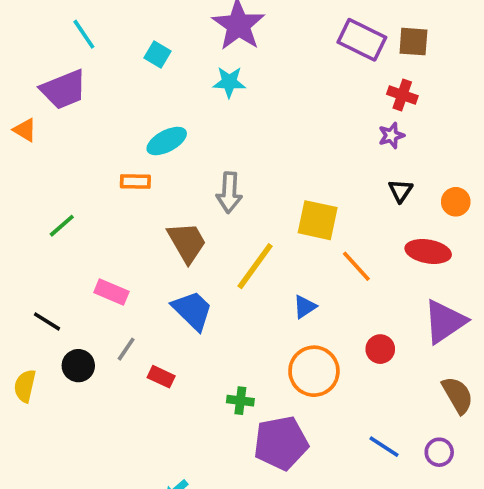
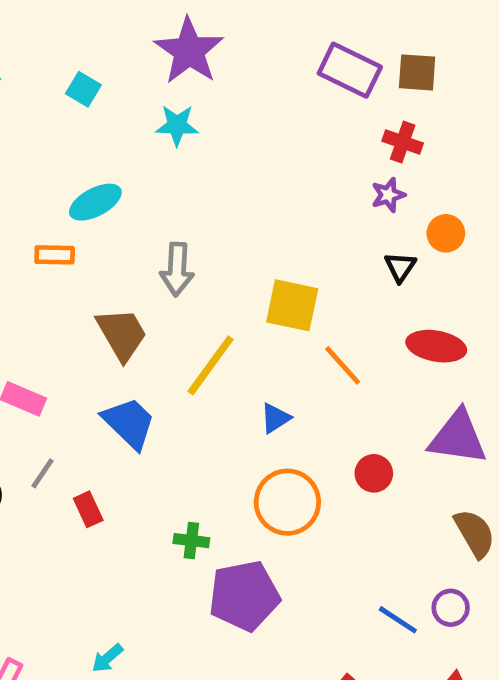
orange circle: (456, 202) -> (446, 233), moved
purple triangle: (445, 321) -> (458, 437), turned 42
red rectangle: (161, 377) -> (88, 509), turned 40
blue line: (384, 447) -> (398, 620), moved

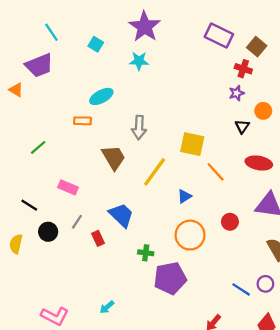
brown square: (417, 72) -> (257, 47), moved, turned 36
blue trapezoid: (129, 423) -> (121, 215), moved

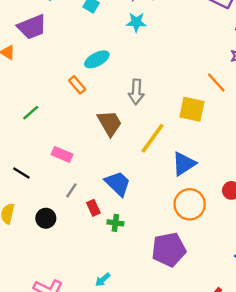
orange rectangle: (82, 121) -> (77, 85), turned 49
orange line: (216, 172) -> (216, 83), moved
blue triangle: (184, 196) -> (184, 164), size x1.6
black circle: (48, 232) -> (46, 218), moved
green cross: (146, 253) -> (115, 223), moved

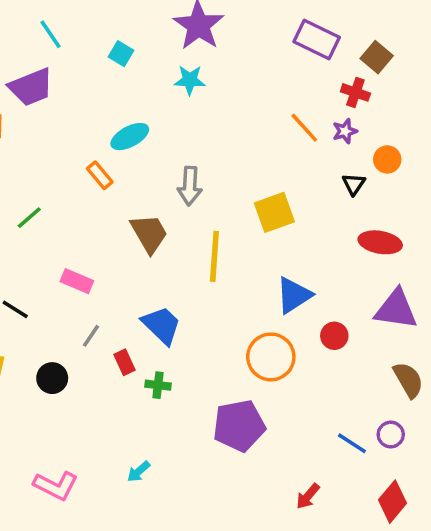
orange line: (216, 83) -> (304, 128), moved
yellow square: (192, 109) -> (274, 212), turned -32
yellow line: (153, 138) -> (214, 256), turned -32
blue triangle: (184, 164) -> (294, 295), moved

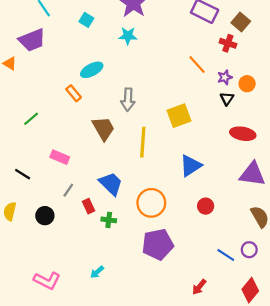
purple star: (345, 131) -> (225, 77), moved
red circle: (334, 336) -> (206, 206), moved
orange circle: (271, 357) -> (151, 203), moved

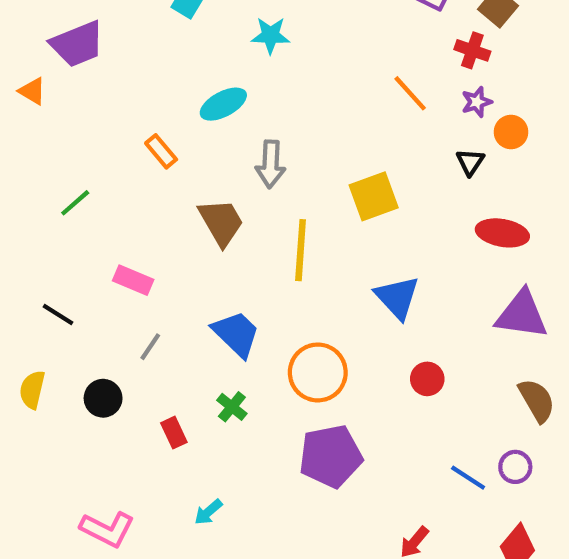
cyan ellipse: (92, 70) -> (223, 104), moved
purple star: (225, 77) -> (477, 102), moved
blue triangle: (191, 166) -> (397, 297), turned -40
red rectangle: (89, 206) -> (174, 433), moved
green cross: (109, 220) -> (232, 407), turned 32

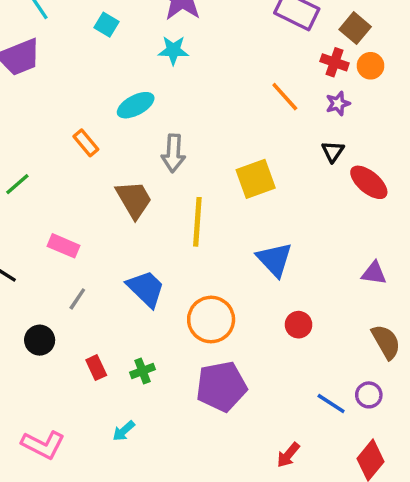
orange circle: (511, 132) -> (371, 66), moved
red ellipse: (502, 233) -> (369, 182), moved, turned 30
purple triangle: (522, 314) -> (374, 273), size x0.6
green cross: (232, 407) -> (142, 371), moved, turned 30

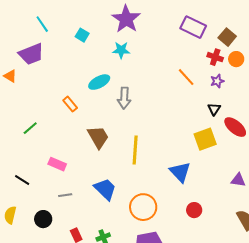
gray arrow: (173, 153) -> (124, 98), moved
yellow square: (256, 179) -> (205, 139), moved
gray line: (77, 299) -> (65, 195), turned 48

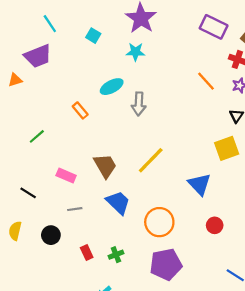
orange triangle: (10, 76) -> (15, 80), turned -48
brown trapezoid: (98, 137) -> (105, 166), moved
yellow line: (135, 150) -> (151, 160), turned 40

